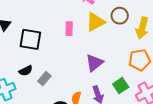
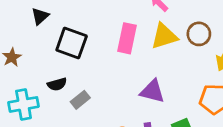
pink rectangle: (69, 29) -> (127, 38), size x1.5
purple triangle: (94, 63) -> (152, 91), turned 42

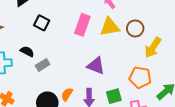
black square: (72, 43) -> (42, 23), size x0.7
black semicircle: (57, 84) -> (27, 51), turned -144

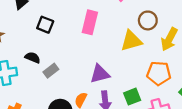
yellow triangle: (110, 27) -> (131, 41), moved
purple triangle: (96, 66) -> (100, 74), moved, turned -30

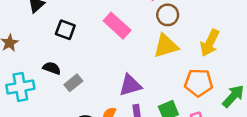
brown circle: (148, 20) -> (168, 15), moved
pink rectangle: (90, 22) -> (117, 26), turned -60

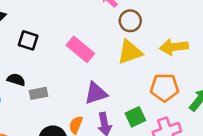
pink rectangle: (117, 26) -> (80, 49), moved
yellow arrow: (210, 43) -> (174, 47), turned 60
gray rectangle: (73, 83) -> (39, 93), turned 30

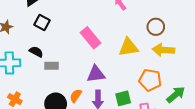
brown circle: (130, 21) -> (156, 27), moved
black square: (28, 40) -> (42, 23), moved

